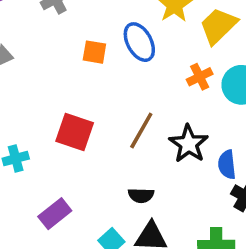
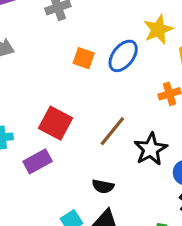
blue ellipse: (139, 42) -> (123, 56), turned 56
purple rectangle: (55, 214) -> (38, 161), moved

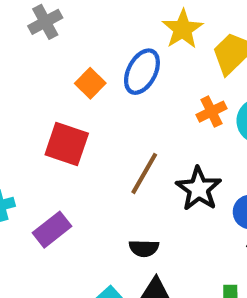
orange square: (84, 58) -> (90, 83), turned 35
red square: (56, 123) -> (67, 144), moved

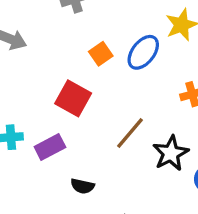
purple rectangle: (52, 230) -> (50, 147), moved
black semicircle: (144, 248) -> (82, 186), moved

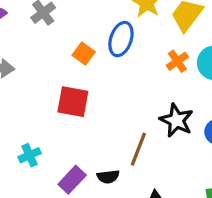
brown line: (130, 133) -> (138, 149), moved
purple rectangle: (50, 147) -> (72, 180), moved

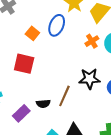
black star: (176, 120) -> (89, 79), turned -30
black semicircle: (108, 177) -> (43, 104), moved

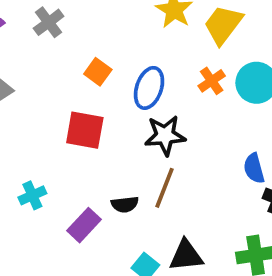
blue ellipse: (57, 25) -> (149, 88), moved
black star: (89, 79) -> (165, 135), moved

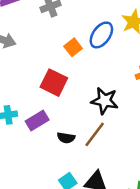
blue ellipse: (149, 88) -> (101, 35), moved
purple rectangle: (84, 225) -> (37, 121), moved

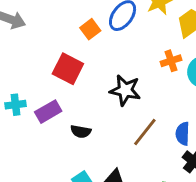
brown line: (95, 134) -> (145, 132), moved

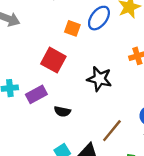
orange square: (90, 29) -> (72, 28), turned -35
brown line: (145, 132) -> (112, 131), moved

